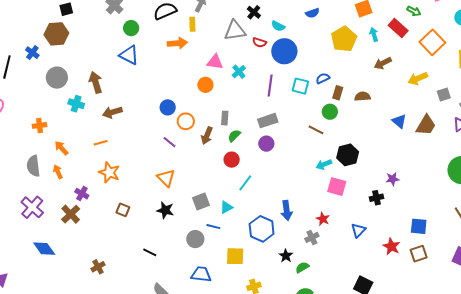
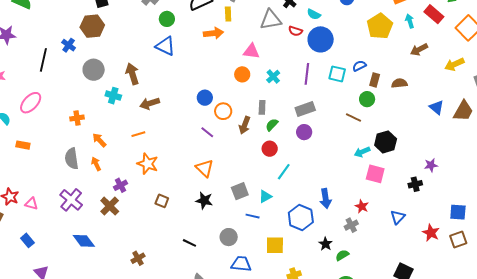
cyan cross: (239, 72) -> (273, 77), moved
purple cross: (82, 194) -> (120, 185), turned 32
gray circle: (195, 239) -> (229, 237), moved

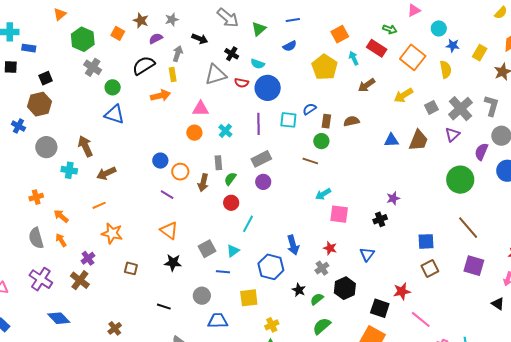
blue triangle: (437, 107) -> (391, 140), turned -35
black hexagon: (386, 142) -> (345, 288), moved
red star: (431, 233) -> (402, 291), moved, turned -30

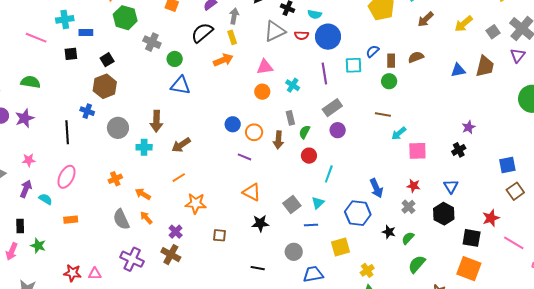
green hexagon: (83, 39) -> (125, 18), moved
brown arrow: (85, 146) -> (156, 121), turned -145
brown line: (310, 161) -> (383, 114), moved
black hexagon: (345, 288) -> (444, 214), moved

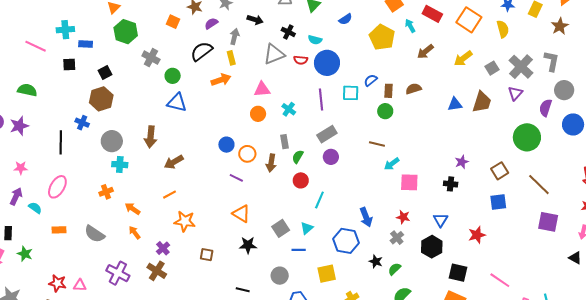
cyan cross: (144, 147) -> (120, 165), moved
black cross: (459, 150) -> (451, 184), turned 32
brown square: (515, 191) -> (500, 171), moved
red star: (491, 218) -> (477, 235), moved
gray semicircle: (121, 219) -> (94, 234), moved, turned -35

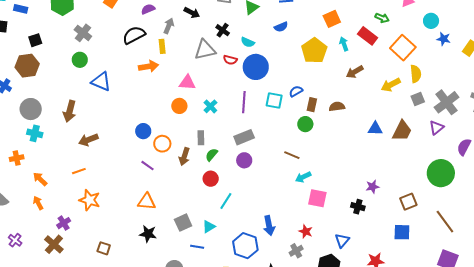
yellow semicircle: (503, 29) -> (416, 74), moved
green circle: (173, 76) -> (80, 60), moved
orange triangle: (241, 214) -> (147, 202), turned -36
brown square: (207, 255) -> (104, 248), moved
purple cross: (118, 273) -> (15, 240), size x0.6

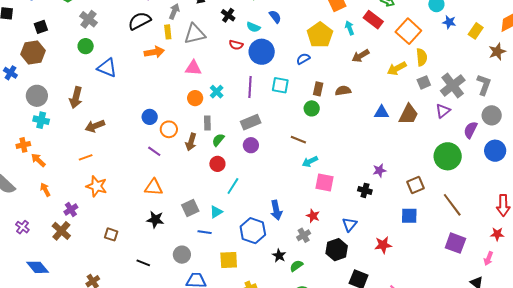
blue semicircle: (281, 27) -> (275, 17), moved, turned -104
gray triangle: (205, 50) -> (195, 34), moved
blue semicircle: (296, 91) -> (303, 59), moved
orange circle: (179, 106) -> (195, 98), moved
orange arrow: (40, 179) -> (38, 160), moved

